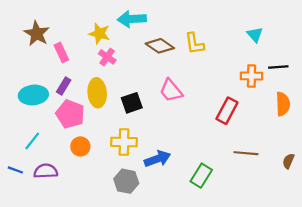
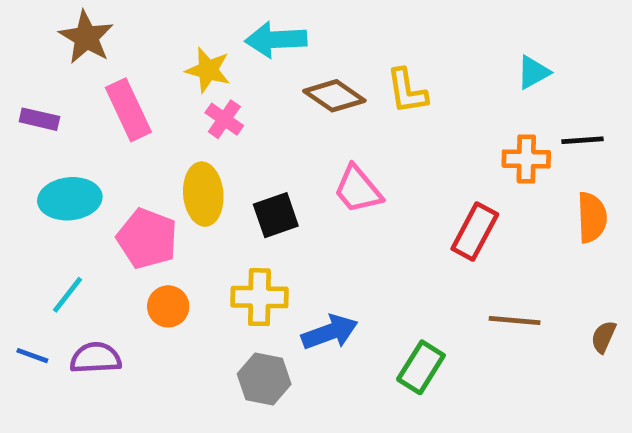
brown star: (37, 33) -> (86, 37), moved
cyan triangle: (255, 35) -> (533, 72), turned 42
pink rectangle: (61, 53) -> (128, 110), size x1.4
purple rectangle: (64, 86) -> (39, 119), moved, turned 72

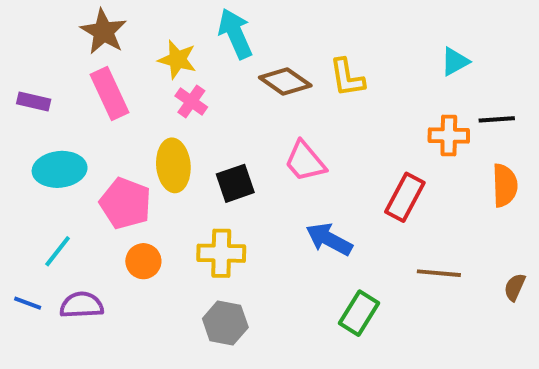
brown star: (86, 37) -> (104, 32), moved
cyan arrow: (276, 40) -> (235, 34), turned 69
blue arrow: (330, 332) -> (329, 239), moved, turned -132

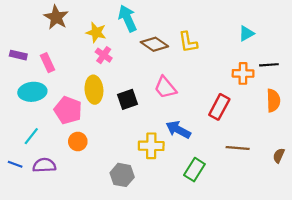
pink rectangle: (109, 94) -> (48, 63), moved, size x0.7
yellow cross: (221, 253) -> (151, 146), moved

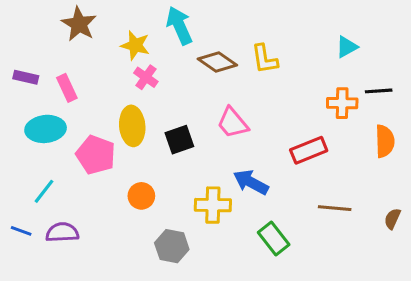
red rectangle: (219, 107) -> (309, 150), turned 40
orange circle: (78, 142) -> (141, 196), moved
green rectangle: (194, 170) -> (274, 238), turned -70

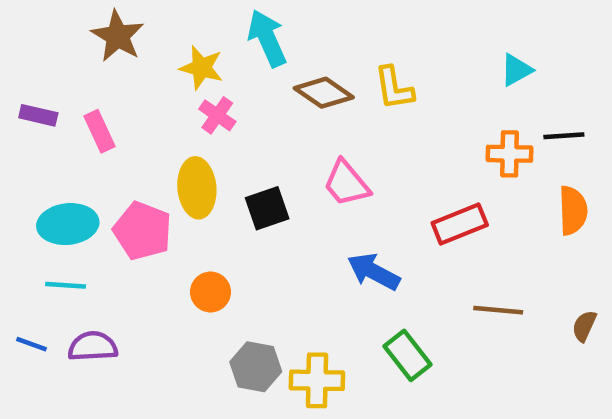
cyan ellipse: (46, 129) -> (68, 224), moved
cyan line: (44, 191) -> (66, 285), turned 56
yellow cross: (213, 205) -> (317, 380), moved

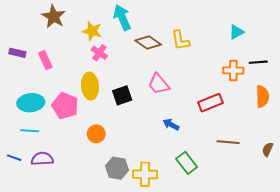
blue arrow: (374, 272) -> (171, 124), size x0.7

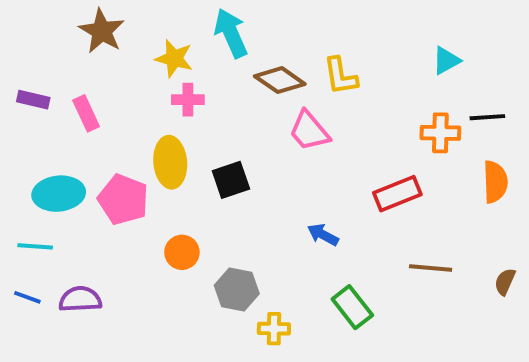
pink cross: (99, 53) -> (188, 100), turned -35
pink trapezoid: (159, 84) -> (309, 131), moved
cyan line: (30, 131) -> (35, 246), moved
gray hexagon: (117, 168) -> (237, 289), moved
yellow cross: (145, 174) -> (274, 329), size x0.7

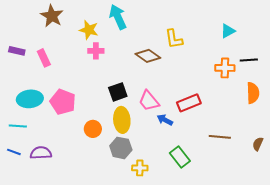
brown diamond: (280, 80) -> (148, 56), moved
pink trapezoid: (309, 131) -> (149, 101), moved
yellow ellipse: (170, 162) -> (122, 120), moved
red rectangle: (397, 194) -> (189, 103), moved

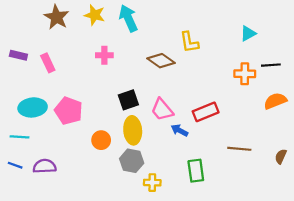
yellow star: (89, 30) -> (95, 15), moved
orange semicircle: (253, 93) -> (275, 101), turned -110
green rectangle: (180, 157) -> (196, 171), turned 30

